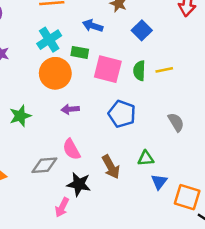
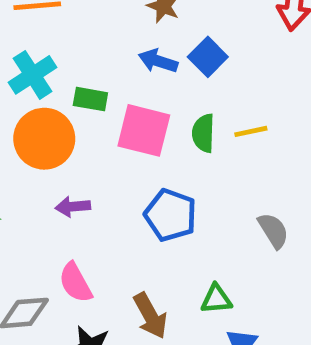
blue arrow: (93, 26) -> (158, 61), moved

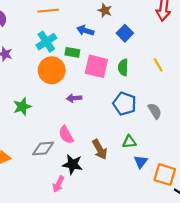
blue arrow: (158, 61) -> (85, 31), moved
yellow line: (251, 131) -> (158, 65), moved, turned 72
purple arrow: (73, 207) -> (74, 98), moved
blue pentagon: (171, 215) -> (125, 104), moved

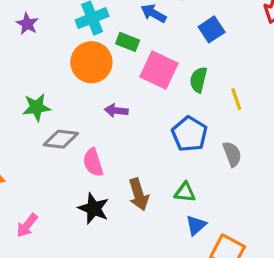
yellow line: (158, 65) -> (236, 99), moved
gray diamond: (43, 149) -> (61, 139), moved
pink arrow: (58, 184) -> (27, 225), moved

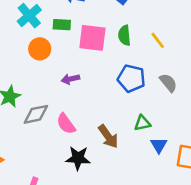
orange circle: (91, 62) -> (40, 49), size x0.7

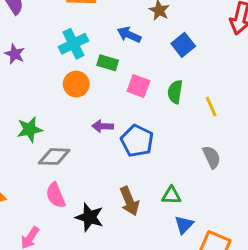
pink square: (92, 38) -> (138, 86), size x0.7
blue pentagon: (131, 78) -> (137, 141), moved
pink semicircle: (66, 124) -> (56, 195), moved

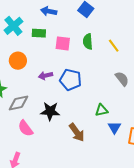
orange circle: (76, 84) -> (18, 61), moved
brown arrow: (129, 201) -> (77, 132), moved
black star: (89, 217) -> (50, 111), moved

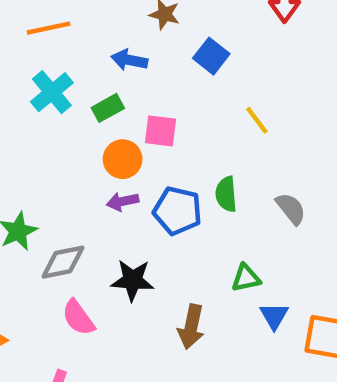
green rectangle: (39, 33) -> (108, 108), turned -32
green semicircle: (88, 42) -> (226, 194), moved
yellow line: (114, 46) -> (257, 120), moved
orange circle: (18, 61) -> (123, 159), moved
brown arrow: (77, 132) -> (191, 327), turned 48

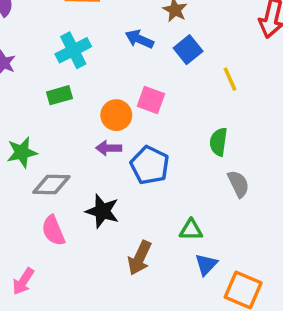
blue square: (211, 56) -> (188, 50), moved
green rectangle: (108, 108) -> (59, 95), moved
yellow line: (257, 120) -> (230, 79), moved
green semicircle: (226, 194) -> (218, 142), moved

